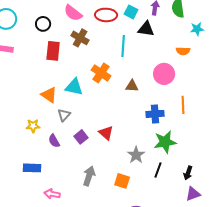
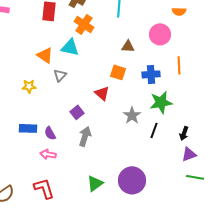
orange cross: (101, 73) -> (84, 24), moved
purple square: (81, 137) -> (77, 112), moved
purple semicircle: (54, 141) -> (50, 133), moved
orange square: (122, 181) -> (118, 72), moved

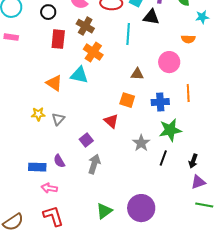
gray triangle: (60, 75) -> (58, 119), moved
blue rectangle: (28, 128) -> (37, 167), moved
pink arrow: (48, 154) -> (49, 188), moved

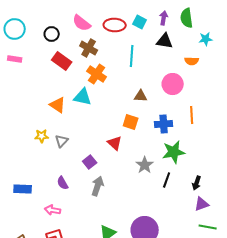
black triangle: (151, 17) -> (165, 41), moved
red rectangle: (58, 39) -> (62, 61), turned -60
blue rectangle: (37, 167) -> (23, 189), moved

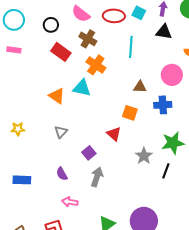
blue cross: (164, 124) -> (163, 105), moved
yellow star: (42, 136) -> (18, 129), moved
pink arrow: (53, 210) -> (70, 202), moved

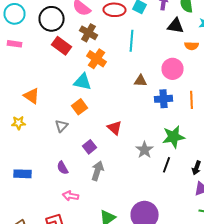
black circle: (51, 25) -> (52, 19), size x1.6
black triangle: (164, 32) -> (176, 26), moved
orange triangle: (57, 96) -> (32, 96), moved
orange square: (130, 113) -> (80, 107), moved, turned 35

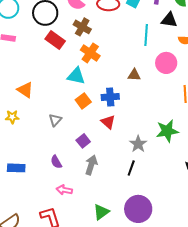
cyan line: (132, 41) -> (146, 35), moved
blue cross: (164, 99) -> (110, 97), moved
orange square: (80, 107) -> (83, 101), moved
black line: (166, 165) -> (131, 168), moved

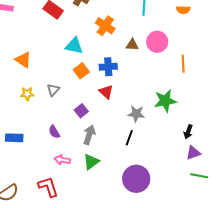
orange cross: (90, 53) -> (105, 26), moved
pink circle: (166, 63) -> (157, 42), moved
yellow star: (12, 117) -> (27, 94), moved
gray star: (138, 144) -> (136, 114), turned -30
green triangle: (101, 212) -> (91, 162), moved

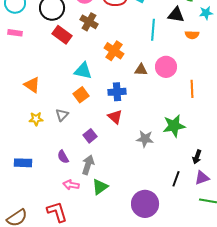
orange square: (81, 71) -> (81, 95), moved
gray arrow: (89, 135) -> (88, 165), moved
black line: (129, 138) -> (176, 179), moved

